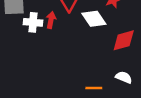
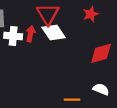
white diamond: (94, 19) -> (54, 33), moved

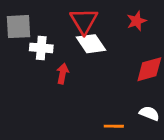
red arrow: (30, 34) -> (63, 74), moved

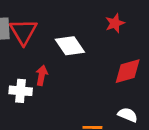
red triangle: (84, 21) -> (23, 32), moved
white cross: (41, 48) -> (21, 91), moved

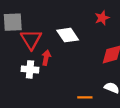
red triangle: (23, 32) -> (31, 39), moved

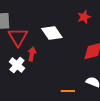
white cross: (30, 69) -> (17, 65), turned 35

